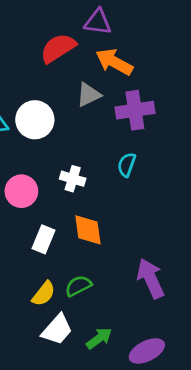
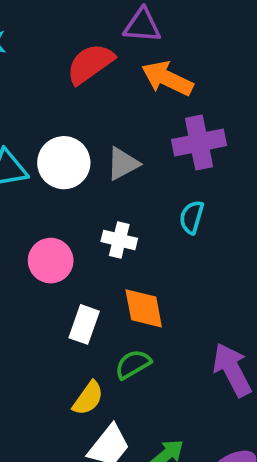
gray triangle: (89, 95) -> (123, 164), moved
green semicircle: (78, 286) -> (133, 364), moved

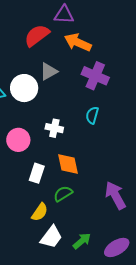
purple cross: (199, 143) -> (95, 76), turned 36
gray triangle: (123, 164) -> (49, 71), moved

